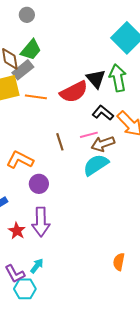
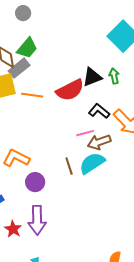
green arrow: (118, 78) -> (114, 76), size x0.6
black triangle: (96, 79) -> (92, 77), turned 50
brown line: (60, 142) -> (69, 166), moved

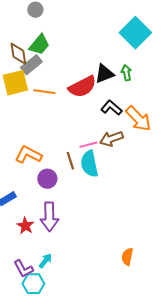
pink line: (85, 133) -> (88, 145), moved
cyan semicircle: (92, 163) -> (89, 164), moved, turned -68
brown line: (69, 166) -> (70, 161), moved

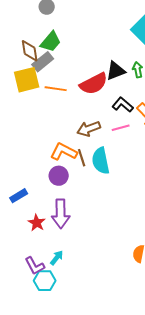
brown arrow: (111, 139) -> (89, 129), moved
pink line: (88, 145) -> (121, 128), moved
orange L-shape: (28, 155) -> (64, 152), moved

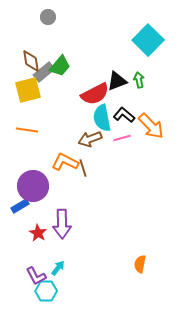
green trapezoid: (51, 42) -> (60, 66), moved
orange line: (56, 89) -> (27, 130), moved
cyan semicircle: (101, 161) -> (102, 118), moved
purple circle: (59, 176) -> (33, 186), moved, size x1.6

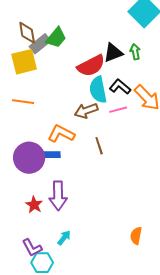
brown line: (83, 168) -> (99, 146), moved
blue rectangle: (20, 206) -> (51, 155), moved, turned 30
cyan arrow: (58, 268) -> (64, 238), moved

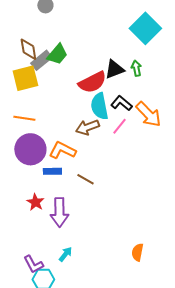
pink line: (118, 110) -> (119, 126), turned -36
brown line: (99, 146) -> (85, 179), moved, turned -42
purple circle: (29, 158) -> (30, 149), moved
red star: (34, 205) -> (35, 202), moved

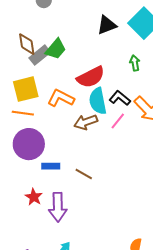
black triangle: (114, 69) -> (107, 25), moved
yellow square: (25, 78) -> (26, 89), moved
orange L-shape: (62, 150) -> (61, 98), moved

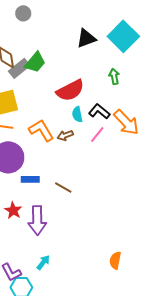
orange L-shape: (61, 98) -> (41, 130), moved, turned 32
cyan semicircle: (98, 101) -> (77, 114), size x0.6
brown arrow: (86, 122) -> (65, 135), size x0.7

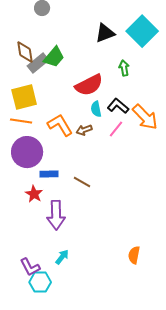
green arrow: (114, 76) -> (124, 68), moved
red star: (13, 210) -> (34, 194), moved

